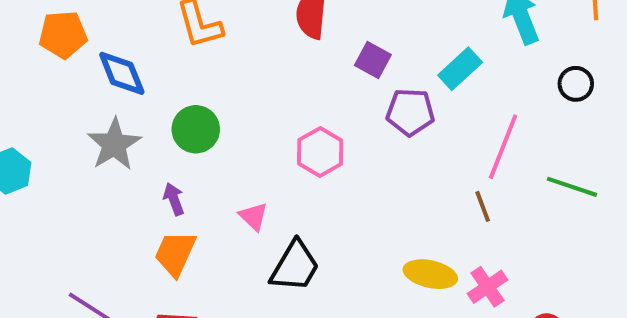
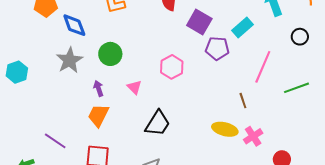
purple square: (373, 60) -> (199, 22), size x1.4
green line: (572, 187) -> (297, 88), turned -40
brown line: (483, 206) -> (243, 101), moved
pink triangle: (253, 216) -> (134, 87), moved

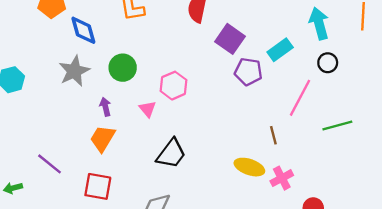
black circle: (300, 37) -> (328, 63), moved
pink hexagon: (172, 67) -> (174, 86), moved

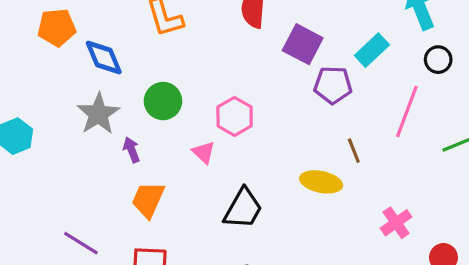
purple arrow: (105, 107) -> (131, 150), moved
brown line: (273, 135) -> (354, 151), moved
yellow ellipse: (249, 167) -> (321, 182), moved

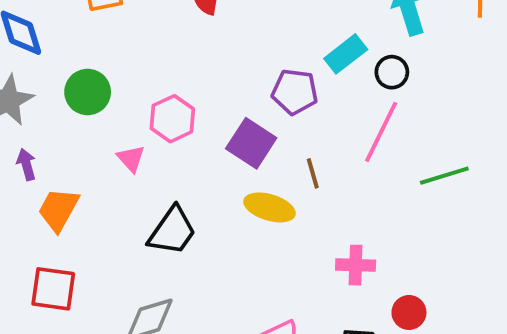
purple square: (303, 44) -> (251, 143), moved
black circle: (438, 60) -> (392, 72), moved
purple arrow: (131, 150) -> (26, 164), moved
pink cross: (396, 223) -> (356, 265), turned 32

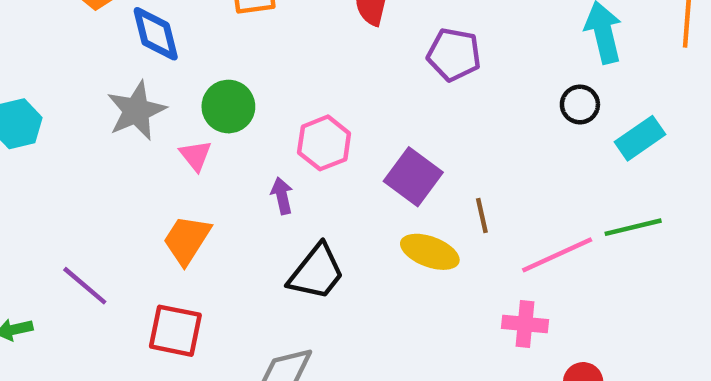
cyan rectangle: (346, 54) -> (640, 138), moved
purple pentagon: (295, 92) -> (454, 54), moved
pink line: (381, 132) -> (557, 255), moved, turned 36
pink triangle: (131, 159) -> (196, 155), moved
purple arrow: (26, 164) -> (282, 196), moved

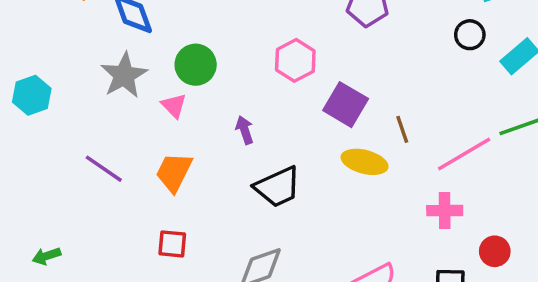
pink hexagon: (324, 143) -> (295, 60), moved
black trapezoid: (316, 272) -> (278, 187), turned 33
purple line: (85, 286) -> (104, 169), moved
red square: (175, 331) -> (172, 244), size x0.7

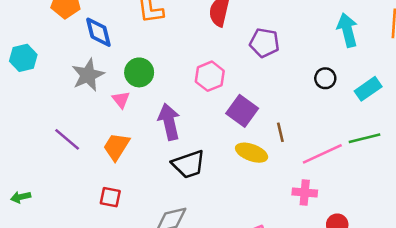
black circle: (470, 35) -> (325, 78), moved
cyan hexagon: (32, 95) -> (23, 58), moved
purple arrow: (245, 130) -> (169, 122), size x1.8

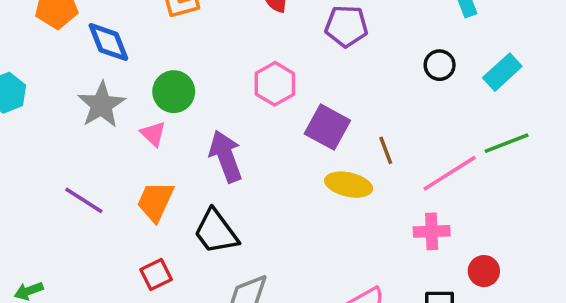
black trapezoid: (189, 164) -> (216, 232), moved, turned 80
red square: (110, 197) -> (156, 274), turned -30

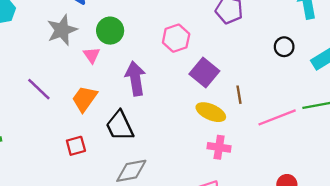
pink cross: (432, 231) -> (219, 147), moved

